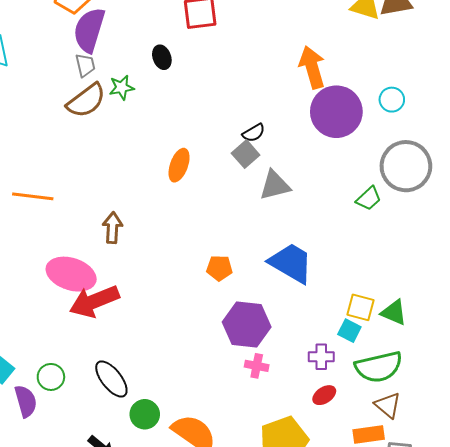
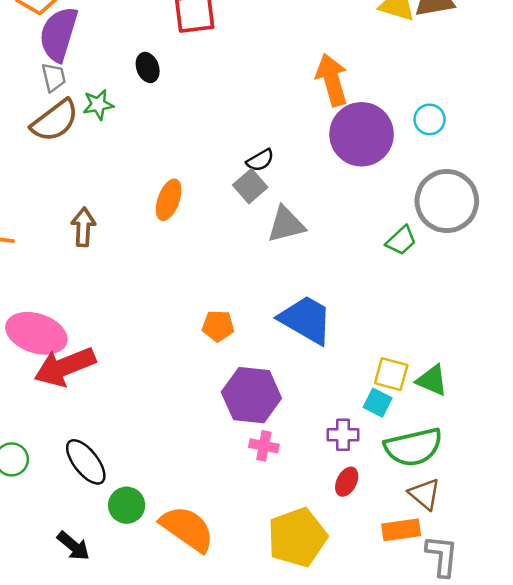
brown arrow: (112, 228) -> (83, 227), moved
red ellipse: (324, 395) -> (347, 482), turned -30

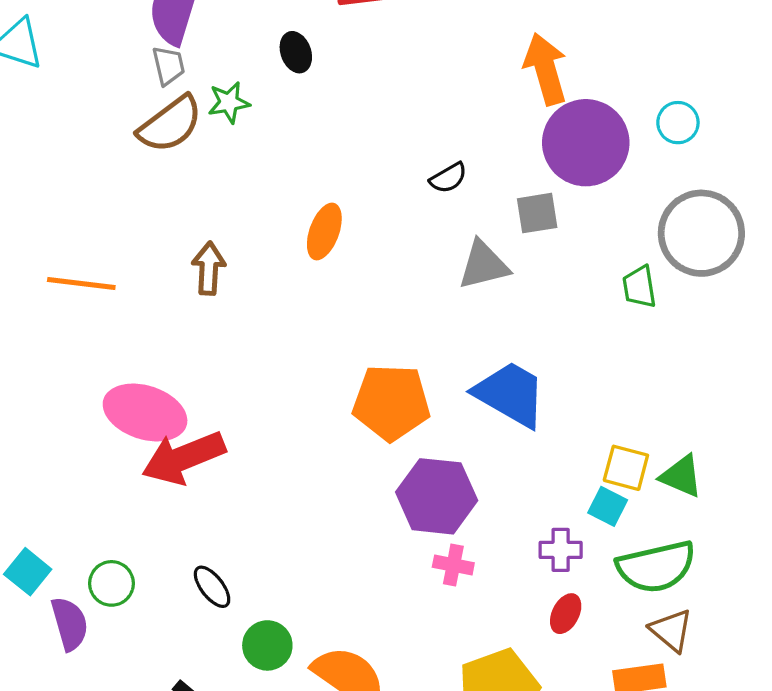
gray square: (250, 186) -> (537, 213), moved, turned 32
green trapezoid: (401, 241) -> (639, 287), turned 124
orange pentagon: (218, 326) -> (391, 402), size x1.8
black ellipse: (86, 462) -> (212, 587), size x0.7

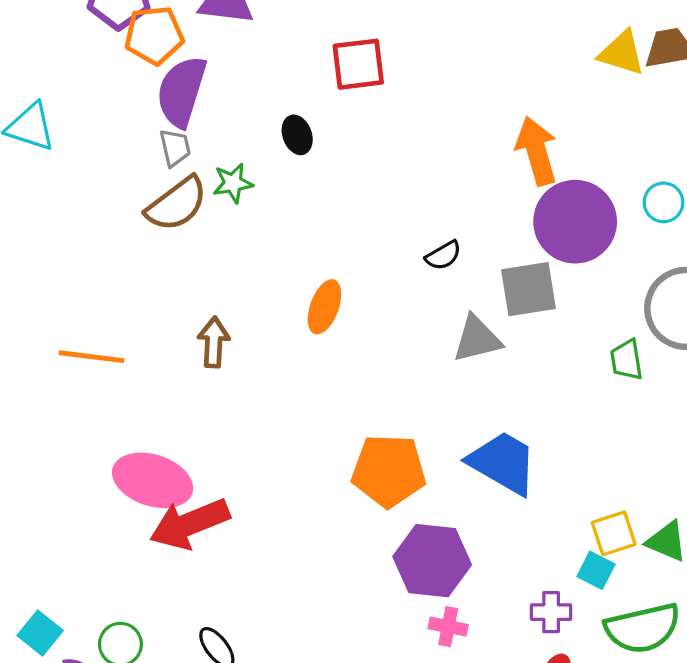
gray square: (537, 213) -> (529, 289), size x1.4
yellow square: (626, 468) -> (614, 533), turned -33

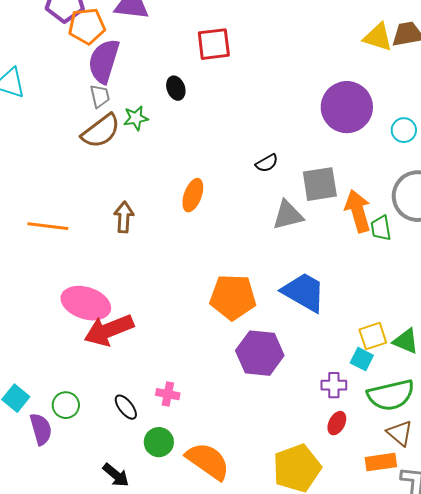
orange arrow: (537, 151) -> (358, 211), moved
purple circle: (575, 222) -> (347, 107), moved
pink cross: (448, 627) -> (168, 394), moved

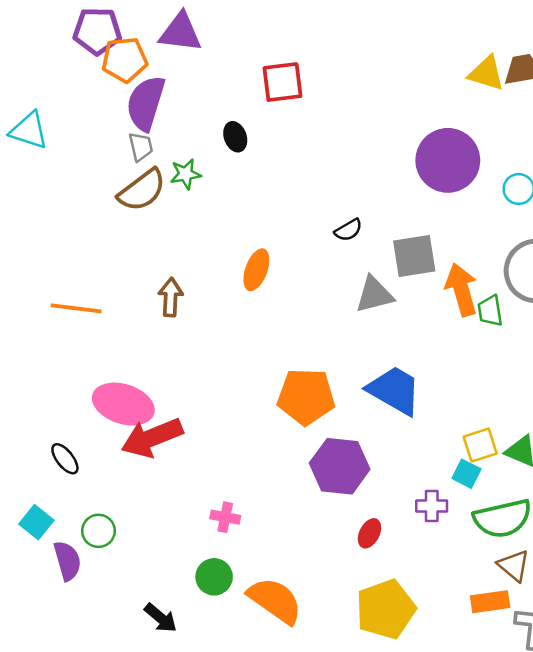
black ellipse: (126, 407) -> (65, 459), moved
red ellipse: (337, 423) -> (369, 533), moved

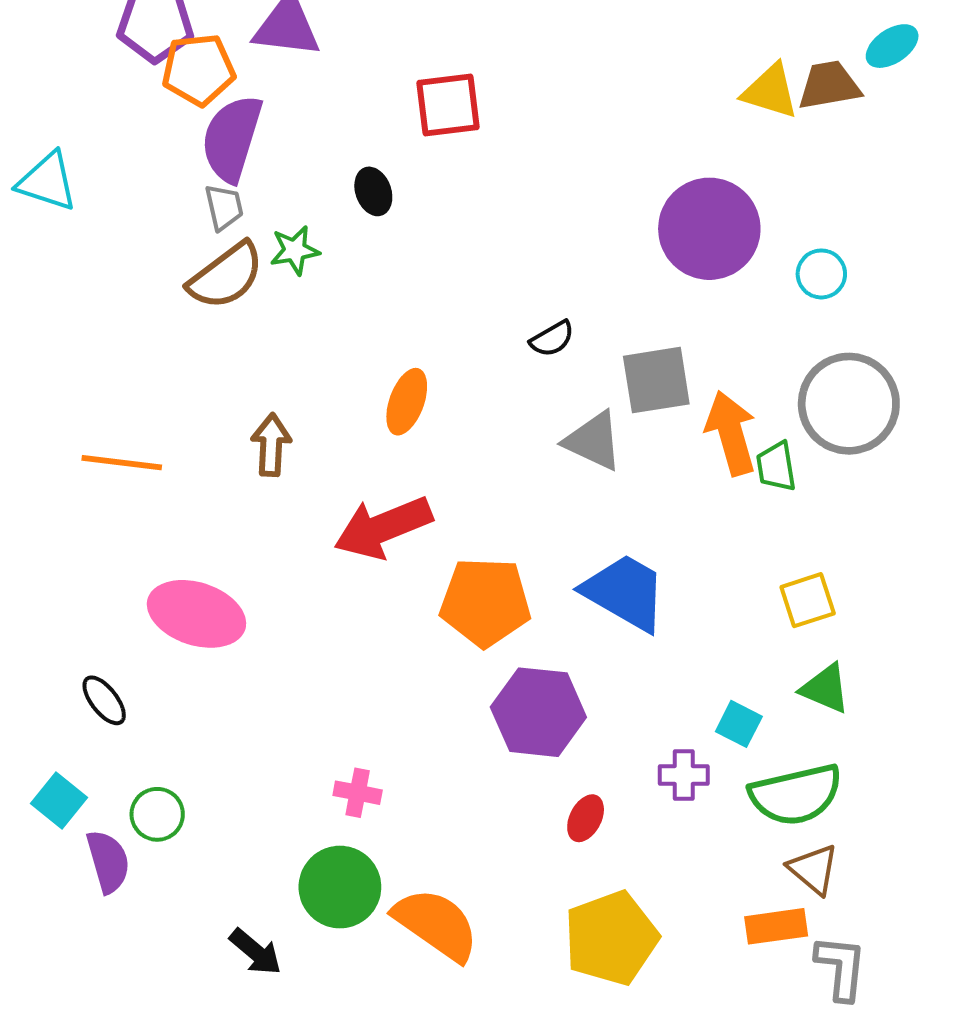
gray triangle: (374, 295) -> (593, 441), turned 39
red arrow: (152, 438) -> (383, 527), moved
yellow square: (480, 445) -> (808, 600), moved
green circle: (214, 577) -> (340, 887), size x1.4

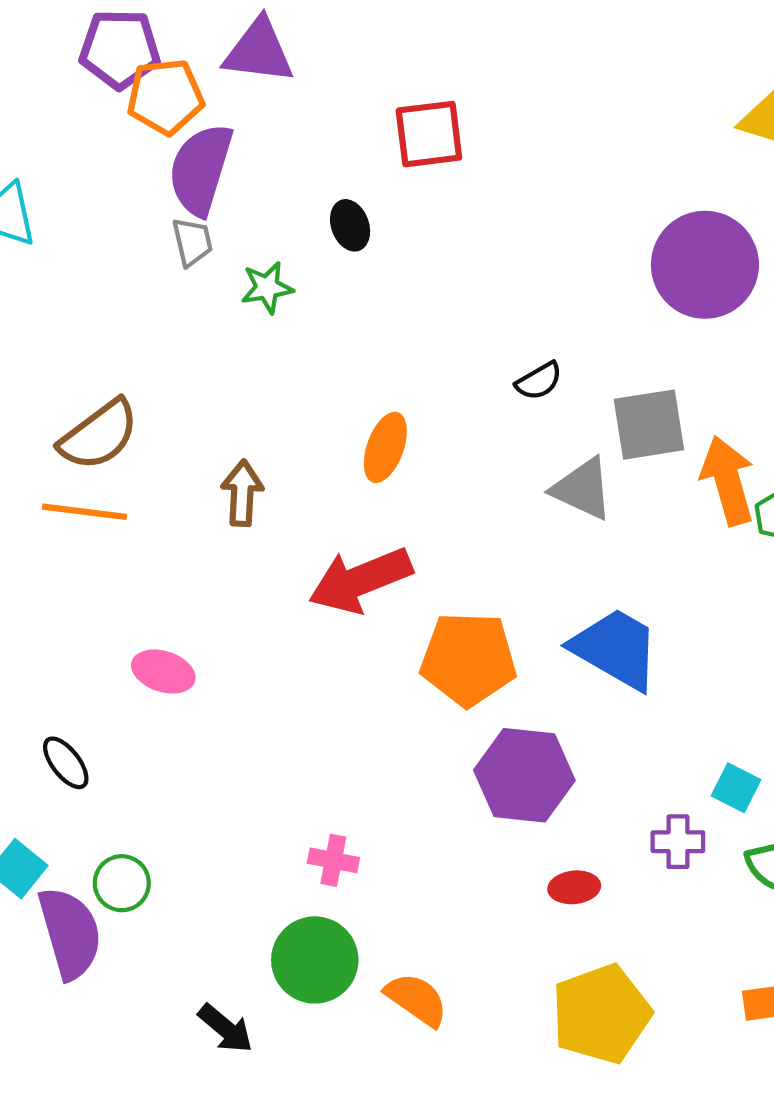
brown semicircle: (226, 276) -> (99, 435), moved
pink ellipse: (196, 614) -> (163, 672), size x0.6
red ellipse: (586, 818) -> (574, 887), turned 57
purple semicircle: (108, 861) -> (70, 933), size x1.4
orange semicircle: (436, 924) -> (416, 999), size x0.7

